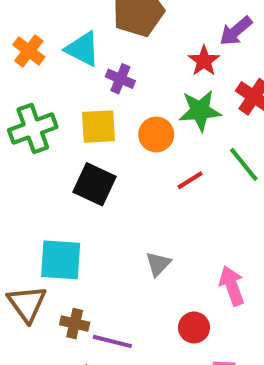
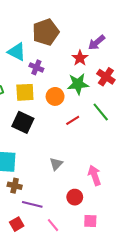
brown cross: (75, 324) -> (15, 186), moved

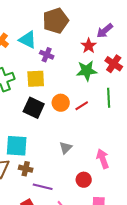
orange circle: (55, 96) -> (61, 103), moved
green line: (101, 112) -> (109, 98), turned 36

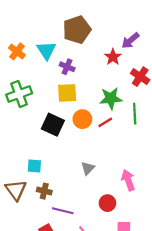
cyan triangle: (28, 40) -> (46, 50), turned 30
green star: (87, 71) -> (111, 98), moved
yellow square: (36, 79) -> (67, 93), moved
cyan square: (17, 146) -> (34, 166), size x0.6

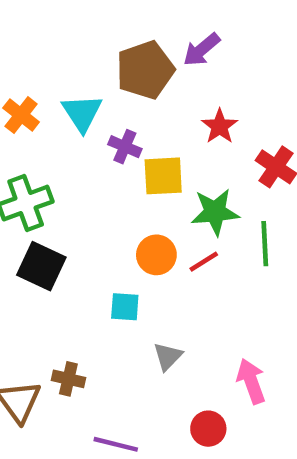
purple arrow: (130, 41) -> (202, 50), moved
yellow square: (67, 93) -> (163, 176), moved
black square: (53, 125) -> (41, 266), moved
cyan square: (34, 166) -> (125, 307), moved
brown cross: (44, 191) -> (68, 379), moved

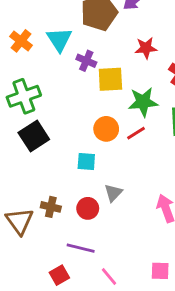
red star: (220, 126) -> (146, 48), turned 30
black square: (41, 266) -> (34, 136), turned 32
red circle: (208, 429) -> (88, 208), moved

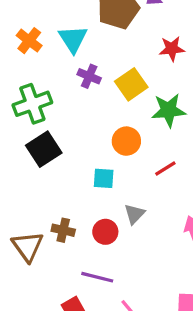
purple cross: (86, 61) -> (89, 76), moved
yellow square: (110, 79) -> (131, 84), turned -32
red line: (136, 133) -> (165, 169), moved

